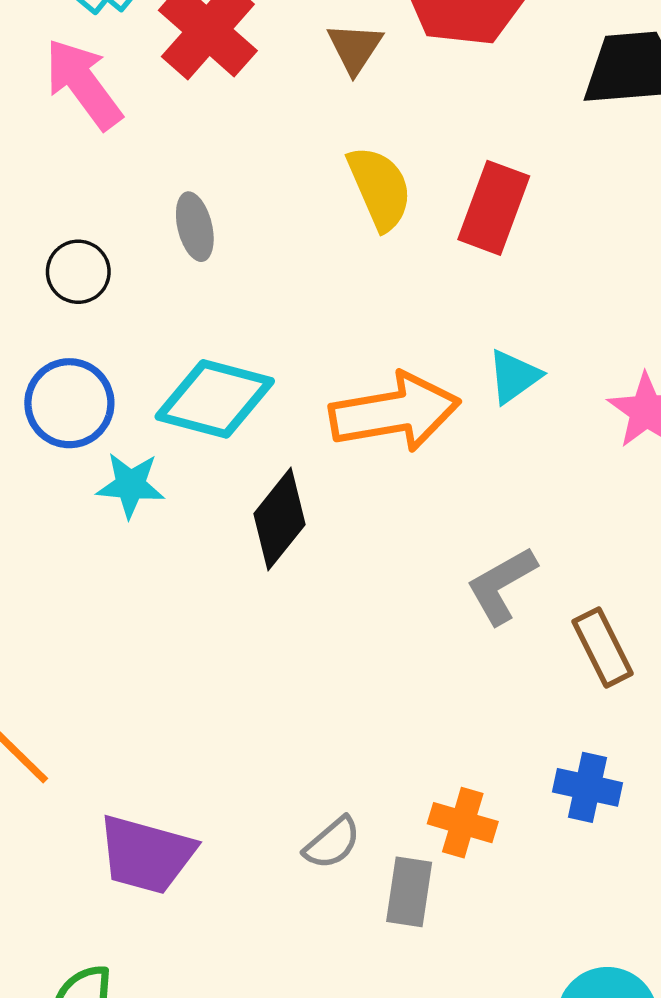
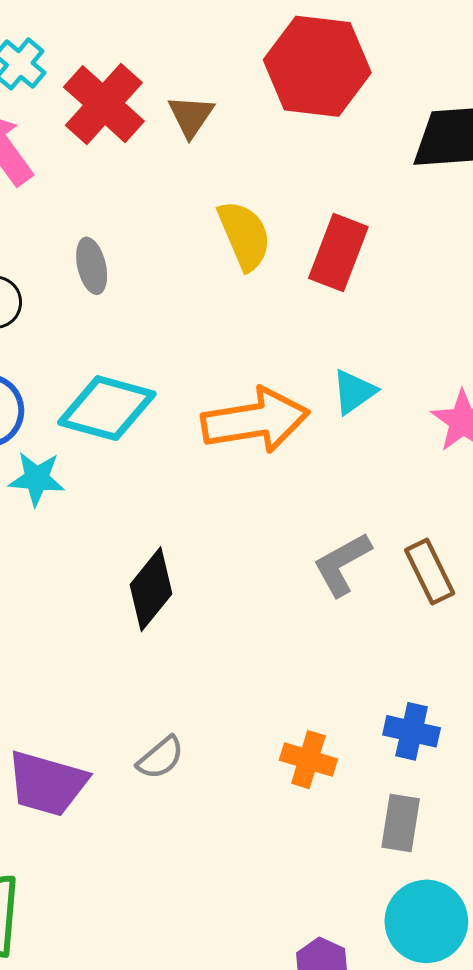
brown triangle: (355, 48) -> (191, 116), moved
black diamond: (279, 519) -> (151, 589), moved
brown rectangle: (603, 647) -> (430, 572), moved
gray semicircle: (332, 843) -> (160, 758), moved
gray rectangle: (409, 892) -> (401, 823), moved

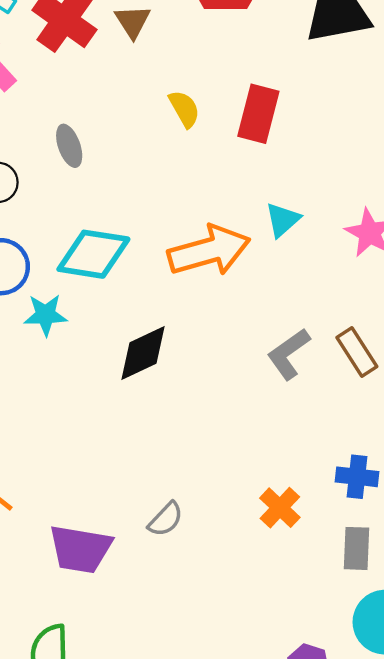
yellow semicircle: (244, 235) -> (184, 109), size x0.7
black diamond: (151, 589) -> (143, 353), moved, turned 32
orange cross: (308, 760) -> (280, 508), turned 33

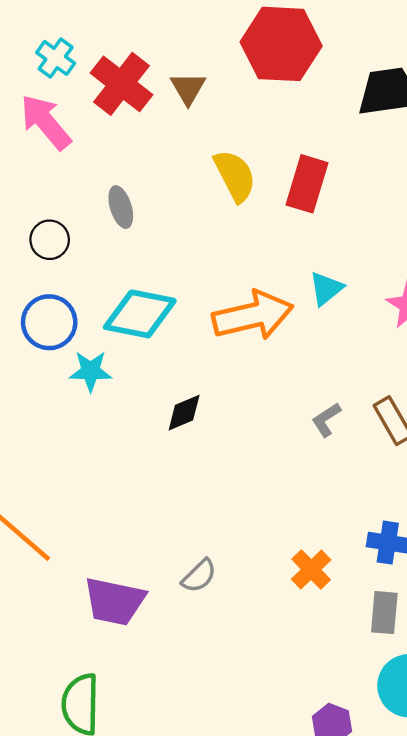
yellow semicircle: (184, 109) -> (235, 176), size x1.4
black diamond: (143, 353) -> (184, 413), size x0.7
gray L-shape: (289, 354) -> (326, 420), size x0.7

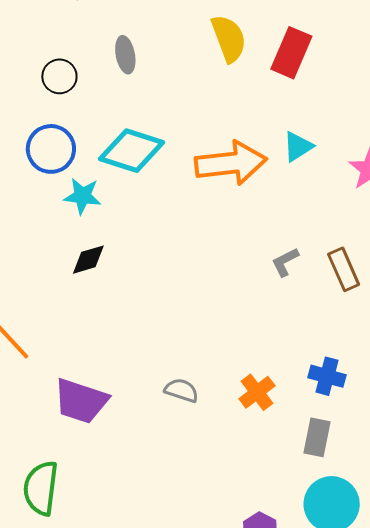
black diamond: (184, 413) -> (88, 260), moved
gray semicircle: (199, 576) -> (181, 390), moved, turned -124

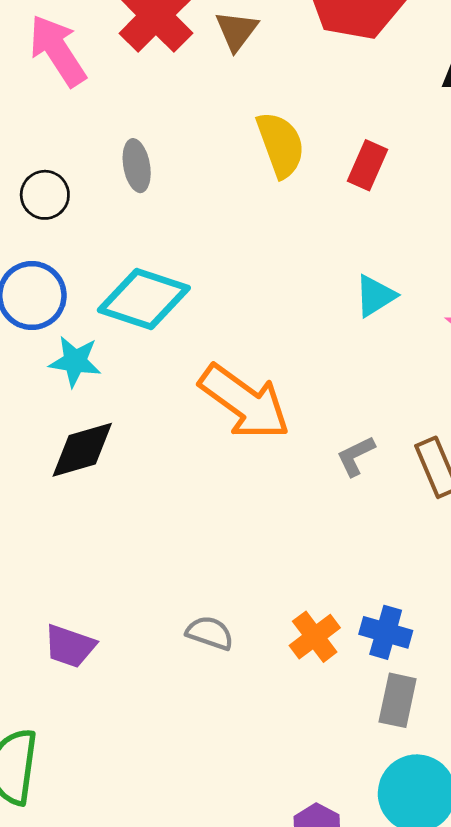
red rectangle: (291, 53) -> (367, 165), size x0.7
orange arrow: (231, 163) -> (245, 402), moved, turned 42
black diamond: (88, 260) -> (82, 450), size x1.4
blue cross: (327, 376) -> (386, 632), moved
purple trapezoid: (81, 401) -> (70, 646), size x0.7

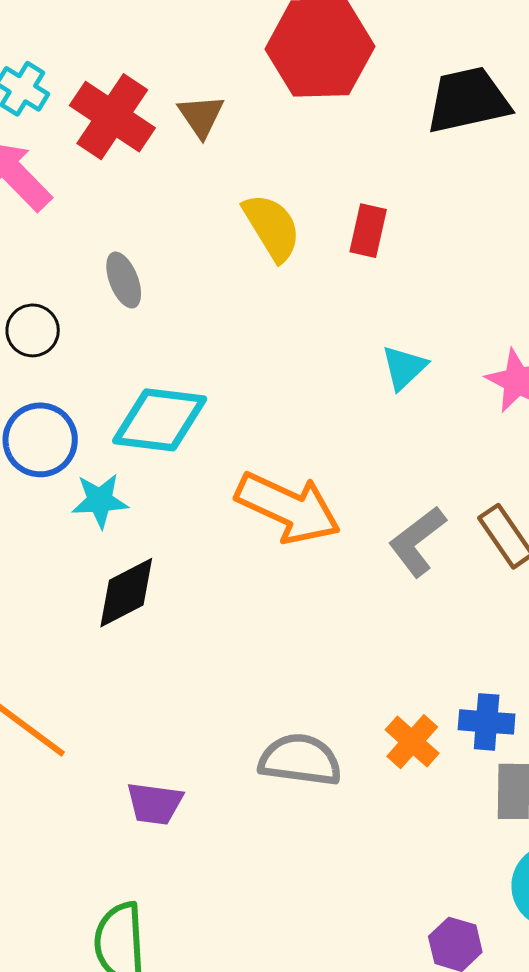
gray L-shape: (356, 456) -> (417, 541), size x1.5
gray semicircle: (210, 633) -> (300, 760), size x1.6

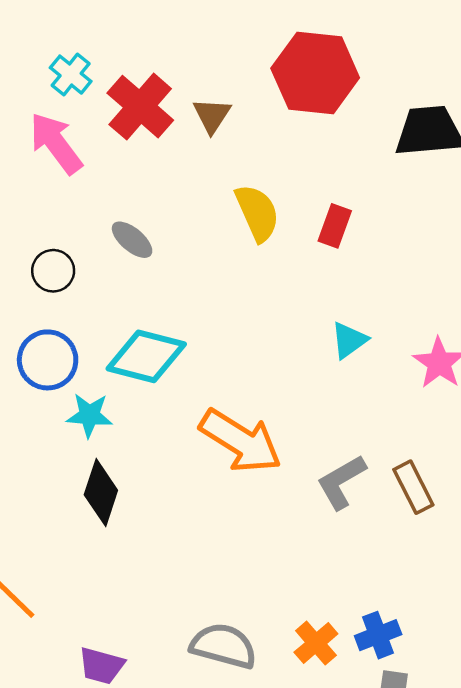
gray ellipse: (124, 280) -> (132, 240), turned -36
black diamond: (126, 593) -> (101, 492), turned -52
blue cross: (487, 722) -> (378, 635), turned -33

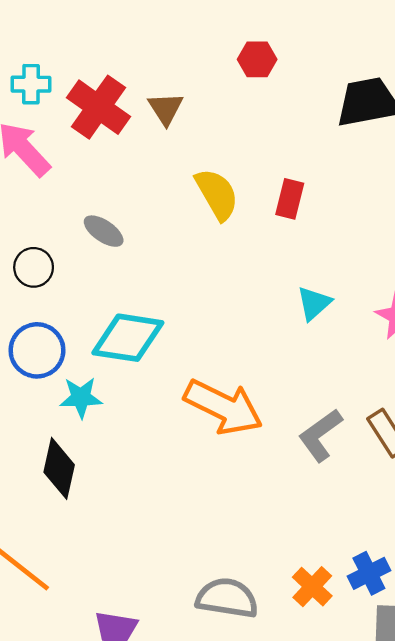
red hexagon: (315, 73) -> (257, 59), size x0.5
cyan cross: (71, 75) -> (31, 84), turned -33
black diamond: (101, 492) -> (59, 468), moved

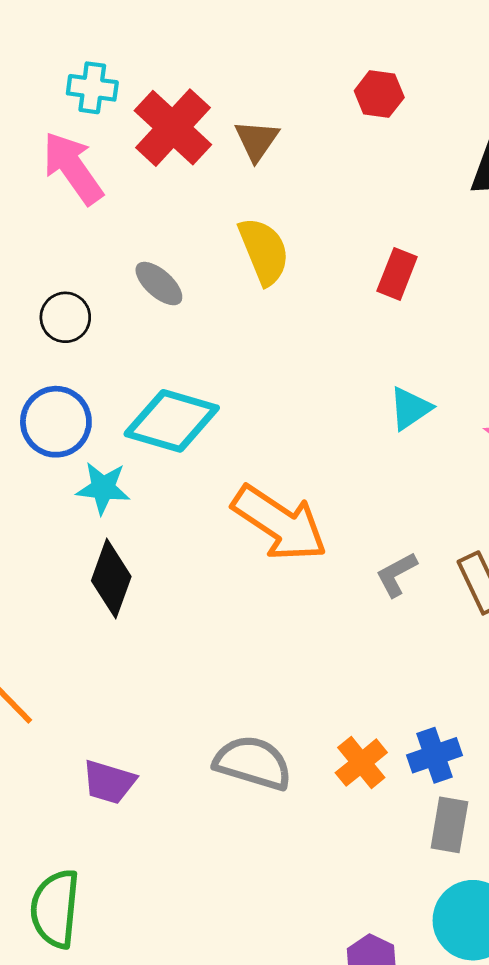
yellow semicircle: (217, 194) -> (264, 251), moved
gray L-shape: (320, 435) -> (396, 574), size x0.7
black diamond: (59, 468) -> (111, 579), moved

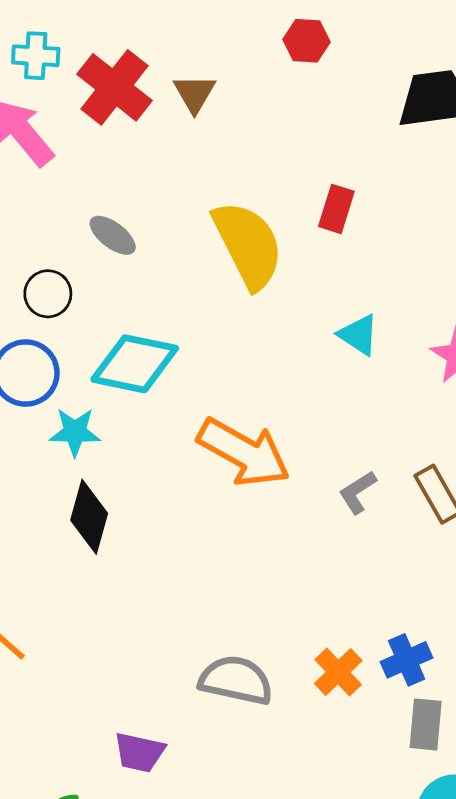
yellow semicircle: (264, 251) -> (248, 245), moved, size x1.4
black circle: (65, 317) -> (48, 294), moved
cyan triangle: (410, 408) -> (358, 335), turned -48
purple trapezoid: (109, 782) -> (139, 752), moved

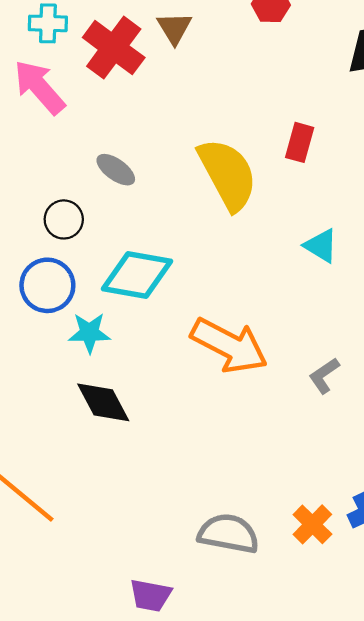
brown triangle: (194, 93) -> (174, 28), moved
black diamond: (89, 517) -> (103, 402), turned -42

